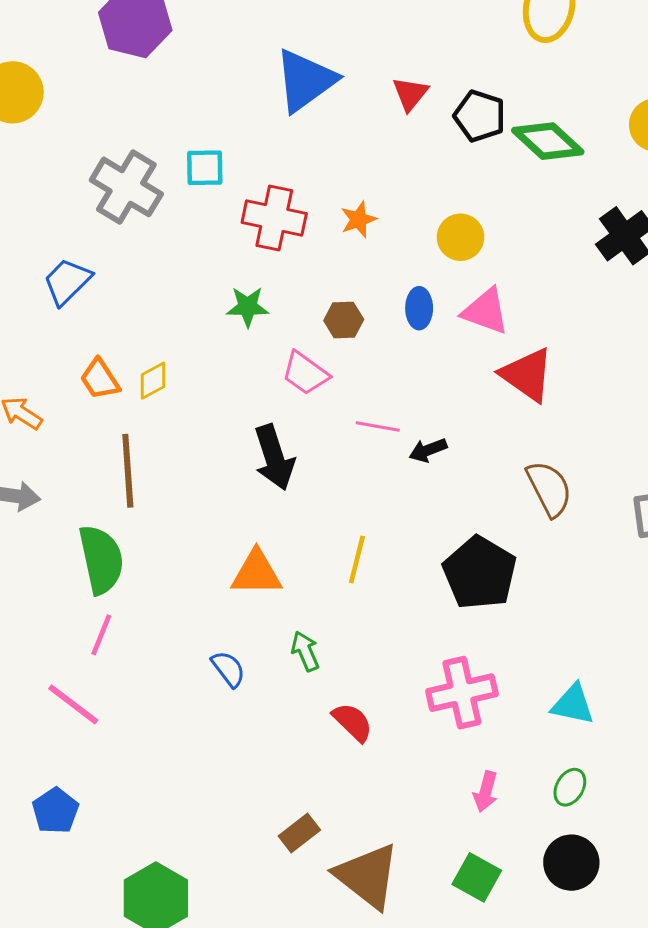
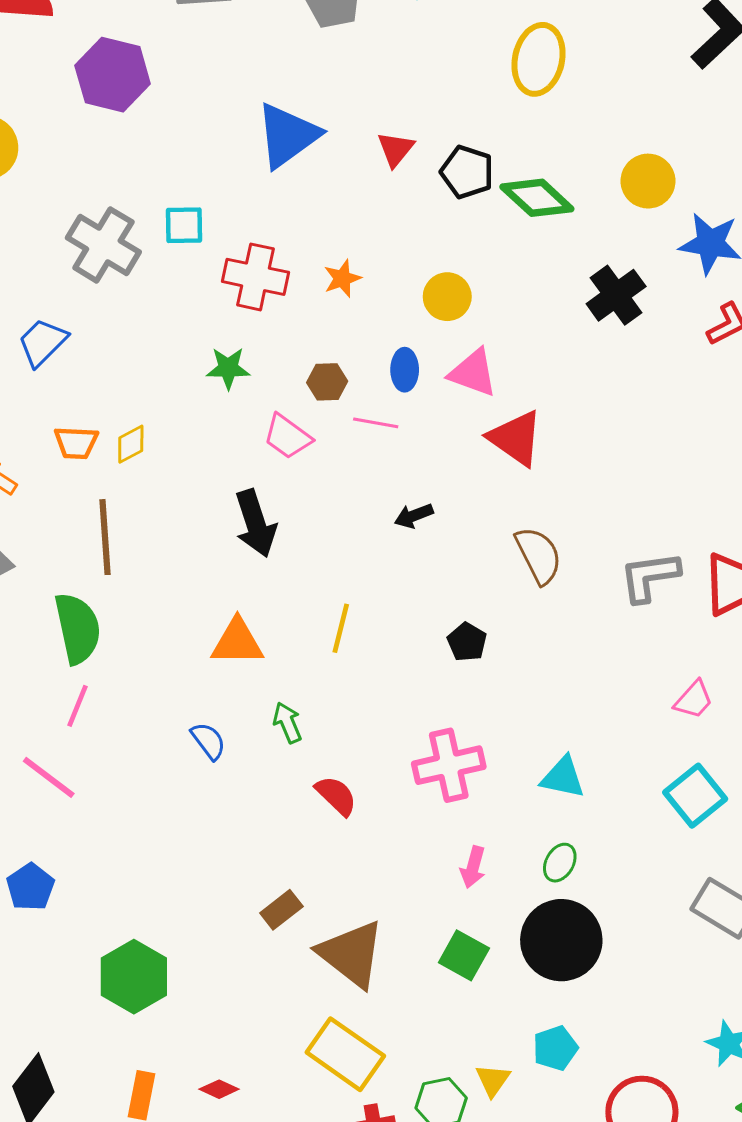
orange trapezoid: (100, 379) -> (76, 443), turned -54
pink line: (378, 426) -> (376, 423), moved
black pentagon: (480, 573) -> (467, 642), size x0.5
black circle: (571, 863) -> (561, 940), size x1.4

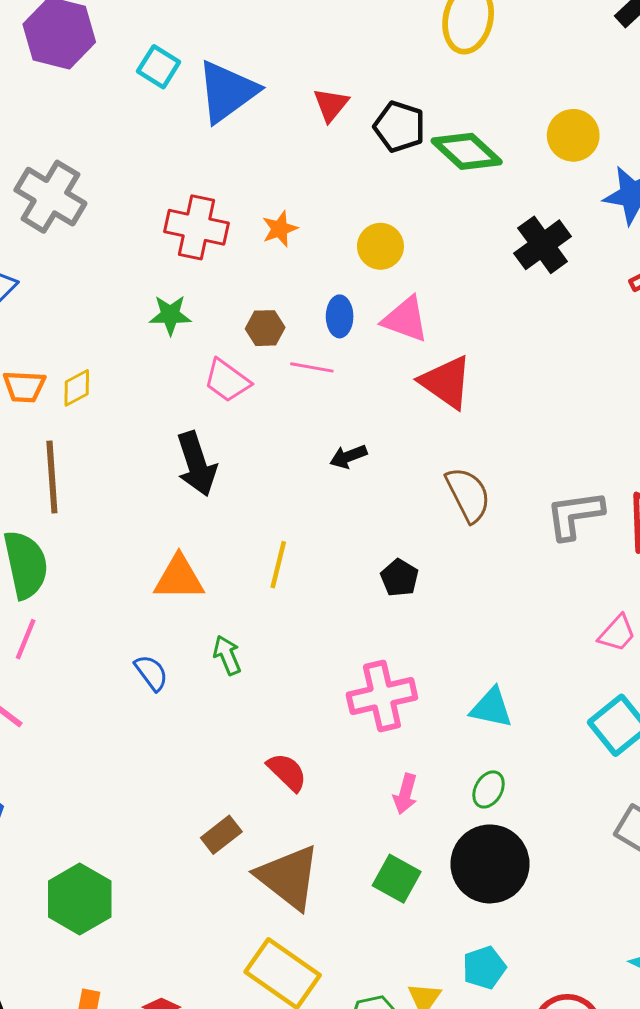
cyan square: (184, 225) -> (159, 67), moved, turned 33
red semicircle: (336, 796) -> (287, 772), moved

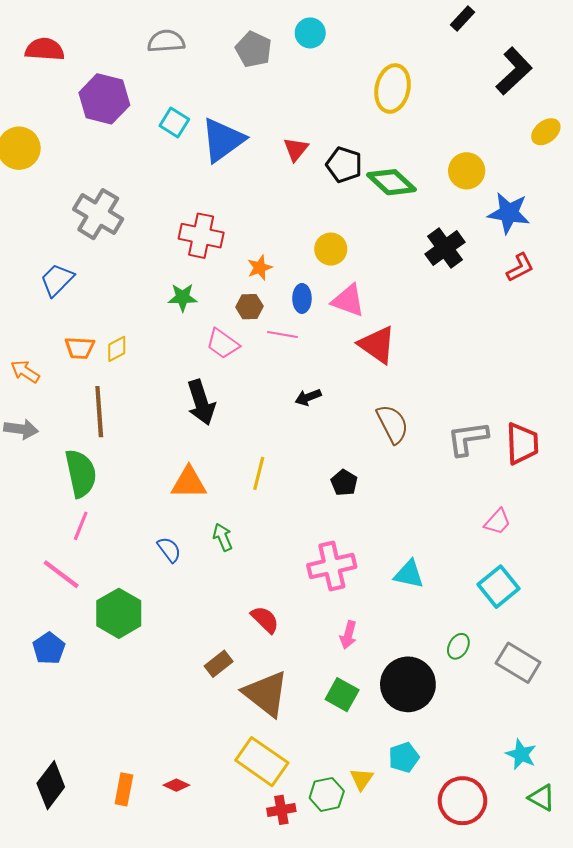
orange star: (280, 229) -> (260, 268), moved
green ellipse: (489, 789) -> (458, 646), moved
green hexagon: (80, 899) -> (119, 613), moved

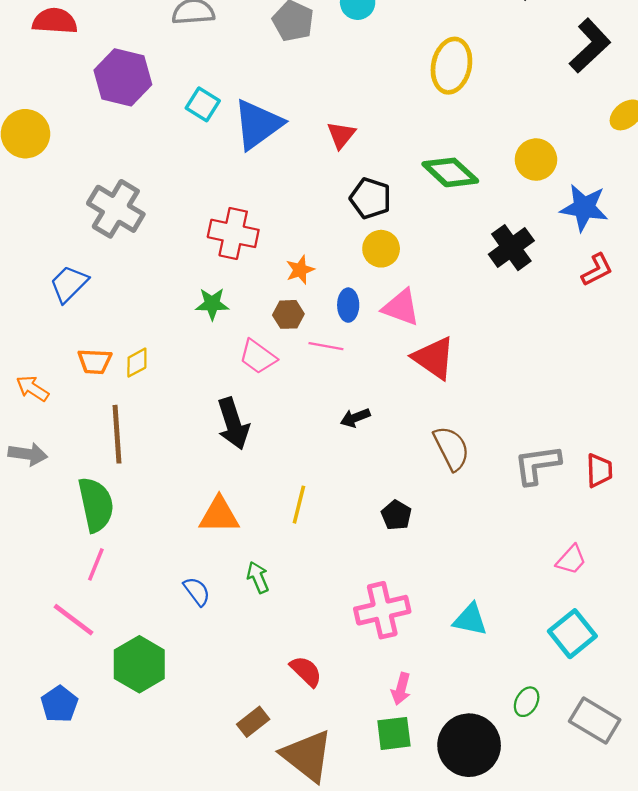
black pentagon: (344, 165) -> (370, 198), moved
red trapezoid: (522, 444) -> (599, 471), size x0.7
green square: (342, 695) -> (394, 733), moved, turned -36

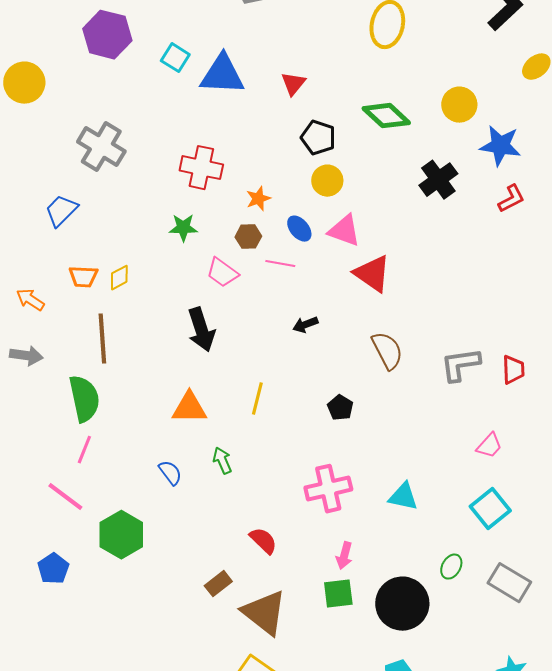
blue triangle: (258, 124) -> (222, 75), turned 39
blue ellipse: (348, 305) -> (299, 229), turned -40

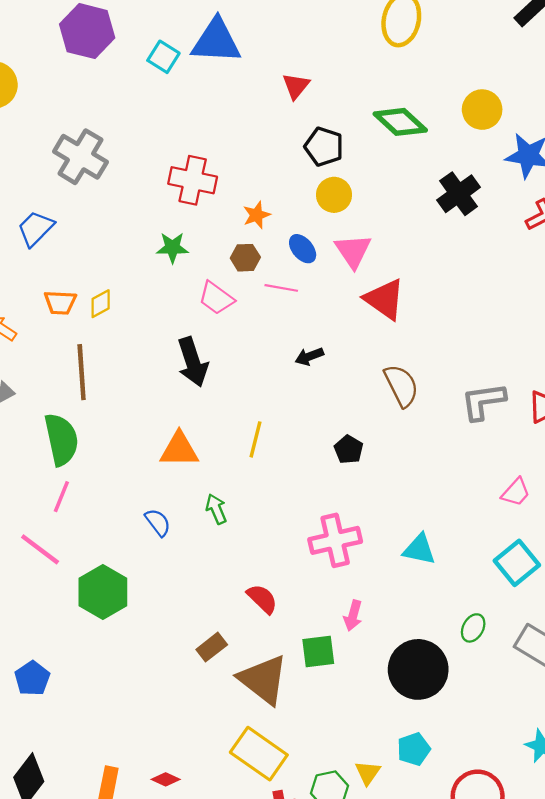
blue triangle: (222, 75) -> (216, 41), moved
pink triangle: (344, 231) -> (353, 251), turned 36
blue pentagon: (53, 569) -> (32, 678), moved
green square: (338, 594) -> (318, 651), moved

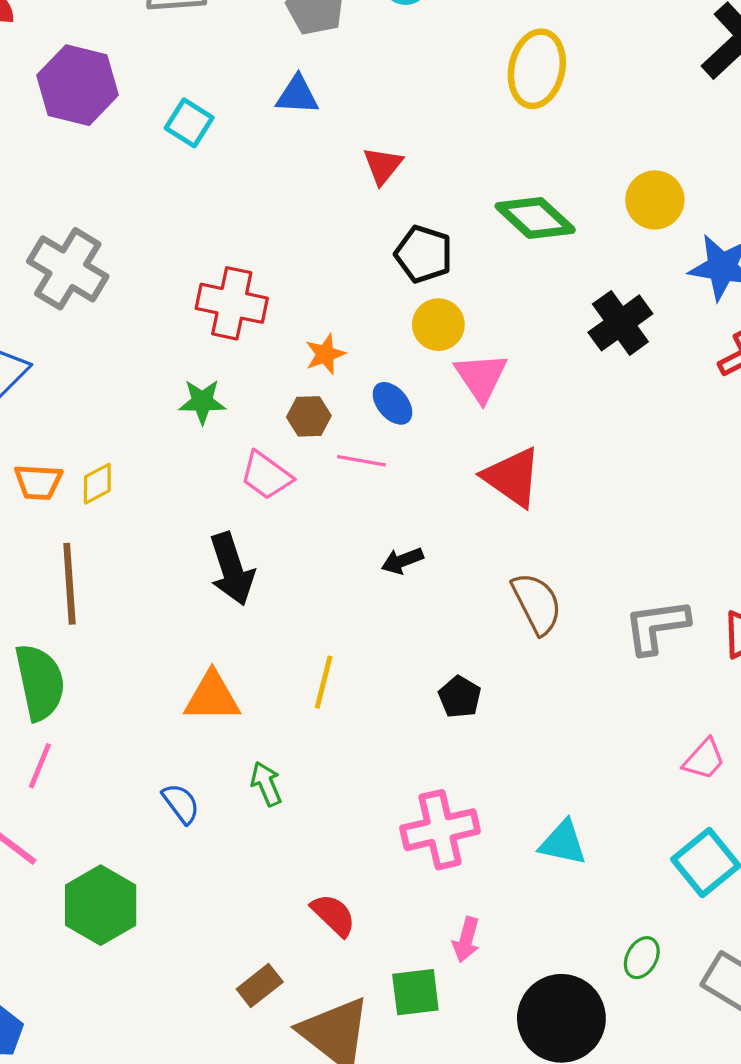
blue triangle: (216, 41) -> (297, 95), moved, size x0.6
pink triangle: (353, 251) -> (481, 377), moved

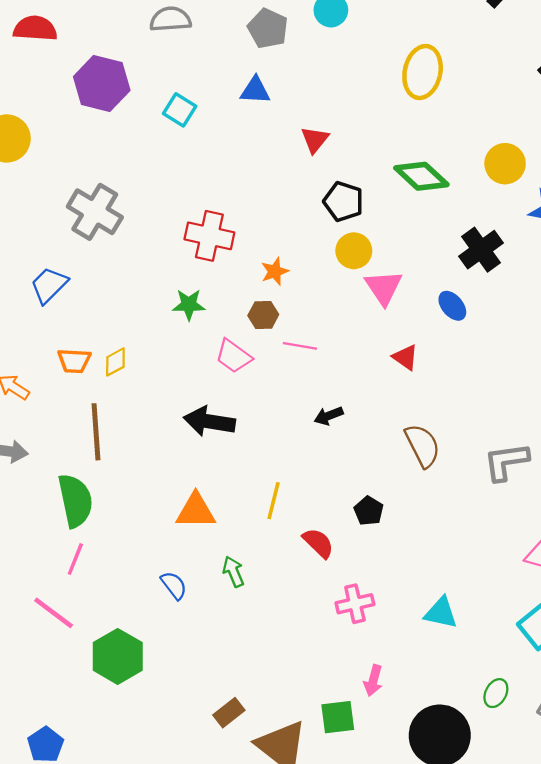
blue ellipse: (392, 403) -> (452, 306), moved
red triangle: (512, 477) -> (405, 357), size x0.6
black arrow: (232, 569) -> (209, 422), turned 117
pink cross: (440, 830) -> (355, 604), size x0.7
red semicircle: (333, 915) -> (318, 543), moved

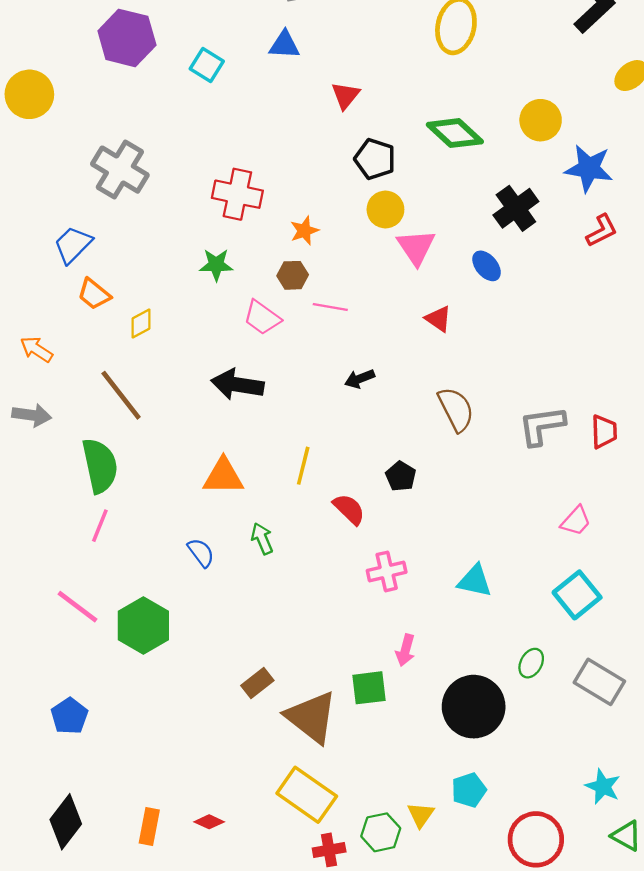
orange trapezoid: (74, 361) -> (94, 294), moved, turned 36
brown line: (96, 432) -> (121, 395), turned -34
pink line: (54, 613) -> (78, 607), moved

